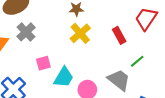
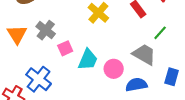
gray cross: (26, 32) -> (46, 30), moved

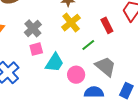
gray cross: (46, 30) -> (33, 28), moved
green line: (160, 33) -> (88, 45), moved

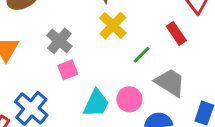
red rectangle: (107, 25) -> (176, 33), moved
cyan trapezoid: (54, 63) -> (96, 103), moved

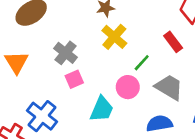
pink circle: (129, 99) -> (128, 87), moved

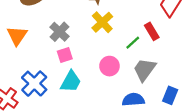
green line: (142, 63) -> (133, 43), moved
gray trapezoid: (169, 87) -> (145, 70), turned -90
cyan trapezoid: (102, 109) -> (71, 82), moved

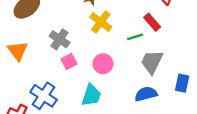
green line: (133, 43) -> (135, 37), turned 35
pink circle: (109, 66) -> (103, 64), moved
cyan trapezoid: (71, 82) -> (91, 95), moved

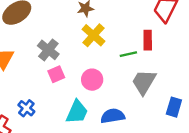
red rectangle: (152, 22) -> (148, 40), turned 36
blue semicircle: (146, 94) -> (113, 116), moved
blue cross: (44, 96) -> (26, 108), size x0.6

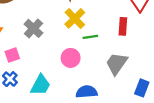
green line: (128, 54) -> (90, 37), moved
pink square: (56, 74) -> (12, 55), moved
cyan trapezoid: (77, 112) -> (41, 85), moved

